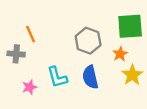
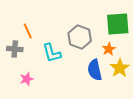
cyan L-shape: (57, 77) -> (52, 53), moved
blue semicircle: (90, 77) -> (95, 70), moved

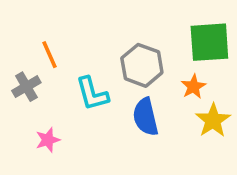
gray cross: (15, 49) -> (26, 87), turned -35
blue semicircle: (95, 70) -> (145, 117), moved

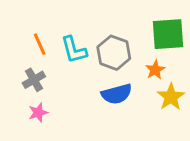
gray cross: (26, 87) -> (34, 80), moved
cyan L-shape: (92, 94) -> (74, 50), moved
blue semicircle: (145, 117) -> (117, 94), turned -92

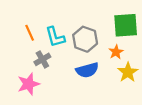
gray cross: (34, 80) -> (42, 59), moved
pink star: (38, 113) -> (28, 84), size x1.5

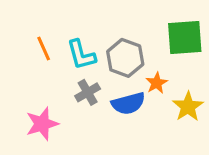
orange star: (116, 52) -> (157, 83), moved
gray cross: (42, 59) -> (88, 92), moved

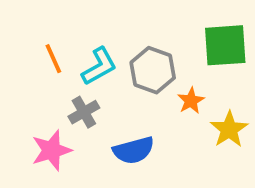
cyan L-shape: (81, 55) -> (99, 66), turned -104
gray cross: (88, 92) -> (84, 112), moved
blue semicircle: (128, 103) -> (134, 150), moved

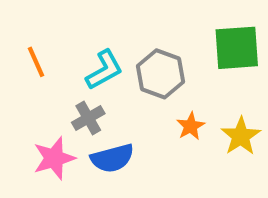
orange line: (53, 59) -> (36, 62), moved
orange star: (191, 101) -> (191, 126), moved
blue semicircle: (134, 150) -> (112, 158), moved

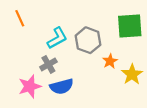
orange line: (36, 62) -> (20, 18), moved
orange star: (191, 126) -> (110, 61), moved

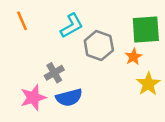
cyan L-shape: (57, 38) -> (72, 26), moved
orange star: (110, 61) -> (133, 57), moved

